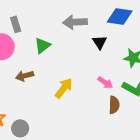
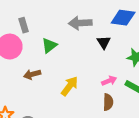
pink arrow: (105, 83) -> (109, 81), turned -56
brown semicircle: (114, 105) -> (108, 102), moved

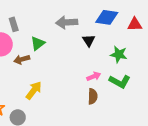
brown arrow: (32, 74) -> (22, 59), moved
yellow arrow: (70, 86) -> (34, 90), moved

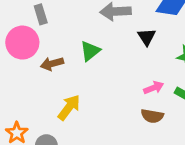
green triangle: (38, 43) -> (90, 51), moved
brown semicircle: (93, 96) -> (152, 116), turned 98

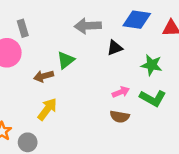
black triangle: (147, 37) -> (115, 48), turned 42
brown arrow: (52, 64) -> (44, 76), moved

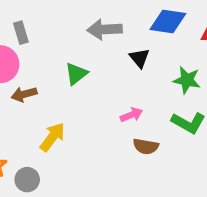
black triangle: (115, 48) -> (139, 58), turned -49
brown arrow: (44, 76) -> (24, 94), moved
pink arrow: (121, 92) -> (131, 115), moved

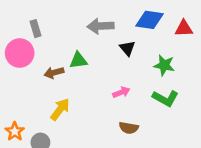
green triangle: (76, 74) -> (78, 60), turned 30
brown arrow: (24, 94) -> (54, 73), moved
brown semicircle: (146, 146) -> (129, 128), moved

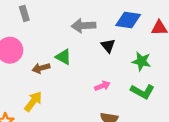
gray rectangle: (36, 29) -> (24, 13), moved
green triangle: (78, 60) -> (63, 57), turned 36
yellow arrow: (60, 109) -> (33, 101), moved

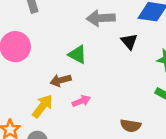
brown arrow: (41, 68) -> (61, 80), moved
pink arrow: (102, 86) -> (81, 101), moved

